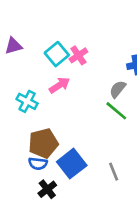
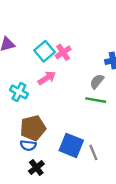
green line: (116, 111) -> (96, 100), turned -30
blue square: (72, 164) -> (71, 145), moved, turned -30

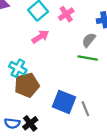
pink cross: (63, 52) -> (66, 14), moved
cyan cross: (19, 92) -> (18, 68), moved
blue semicircle: (28, 145) -> (12, 123), moved

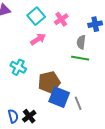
gray semicircle: (89, 40) -> (81, 42), turned -32
brown pentagon: (27, 85) -> (49, 82), moved
blue semicircle: (12, 123) -> (13, 116), turned -112

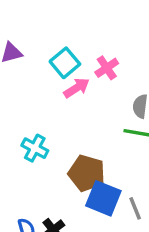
pink arrow: (38, 39) -> (77, 88), moved
brown pentagon: (49, 82) -> (87, 173), turned 30

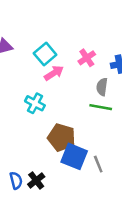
pink cross: (107, 68) -> (87, 58), moved
cyan cross: (35, 148) -> (35, 103), moved

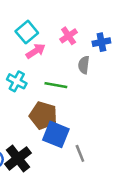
green line: (101, 107) -> (56, 85), moved
gray line: (98, 164) -> (80, 153), moved
black cross: (36, 180) -> (18, 158), size x1.5

